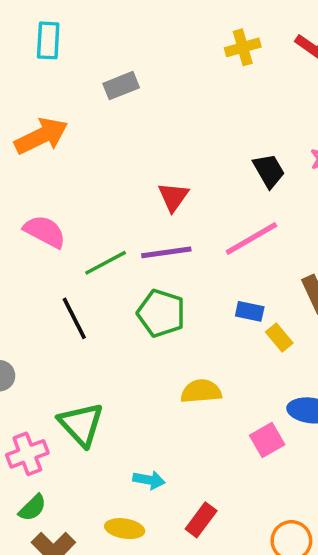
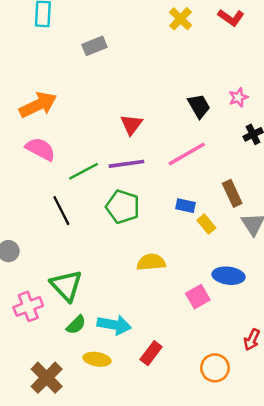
yellow cross: (243, 47) -> (181, 19), turned -30
orange arrow: (41, 136) -> (38, 105), moved
cyan arrow: (149, 480) -> (114, 325), size x1.5
green semicircle: (33, 508) -> (76, 325), moved

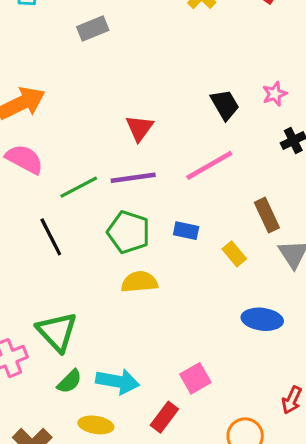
blue rectangle: (185, 206) -> (186, 231), moved
yellow semicircle: (151, 262) -> (139, 282), moved
pink square: (198, 297) -> (195, 378), moved

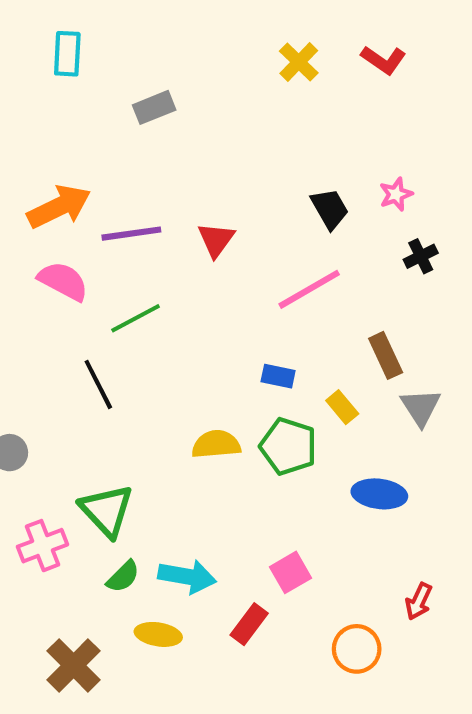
purple line: (133, 178) -> (131, 234), moved
green pentagon: (129, 232) -> (288, 446), moved

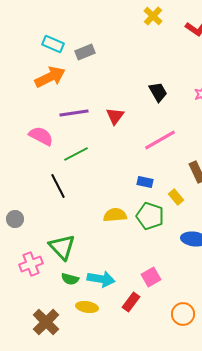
cyan rectangle: (67, 54) -> (53, 44), moved, turned -70
yellow cross: (299, 62) -> (153, 16), moved
orange arrow: (59, 207) -> (50, 77), moved
black trapezoid: (330, 209) -> (158, 92), moved
green semicircle: (123, 577) -> (70, 279), turned 60

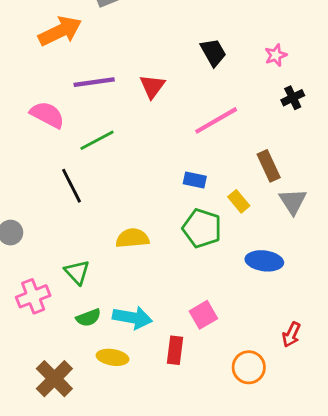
yellow semicircle: (115, 215) -> (132, 238), moved
green triangle: (62, 247) -> (77, 272), size x0.7
green semicircle: (70, 279) -> (88, 318), turned -36
red rectangle: (131, 302) -> (175, 350), turned -30

